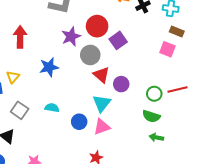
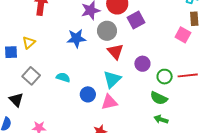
brown rectangle: (177, 32) -> (194, 19), turned 56
blue star: (49, 67) -> (76, 38), moved
purple circle: (121, 84) -> (142, 64), moved

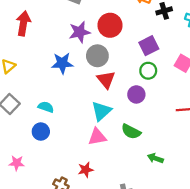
purple square: (136, 20) -> (149, 46), moved
green circle: (165, 77) -> (148, 71), moved
blue circle: (88, 94) -> (41, 132), moved
green semicircle: (159, 98) -> (131, 132), moved

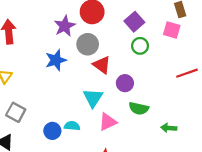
purple circle: (136, 94) -> (125, 83), moved
cyan semicircle: (46, 107) -> (72, 126), moved
cyan triangle: (101, 111) -> (93, 98), moved

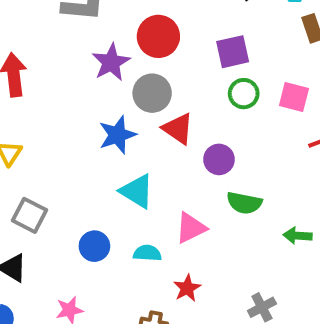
purple square: (134, 22) -> (233, 52), turned 30
pink square: (172, 30) -> (294, 97), moved
blue star: (56, 60) -> (117, 135), moved
cyan triangle: (93, 98) -> (137, 191), moved, turned -30
cyan semicircle: (72, 126) -> (147, 253), moved

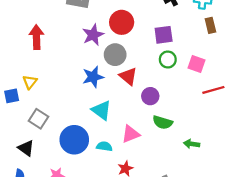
blue circle: (94, 246) -> (74, 140), size x1.6

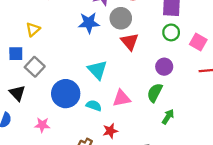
blue star: (93, 77) -> (89, 23), moved
blue square: (12, 96) -> (16, 54), moved
purple circle: (150, 96) -> (164, 67), moved
green semicircle: (163, 122) -> (155, 93), turned 90
green arrow: (192, 144) -> (168, 117), moved, turned 104

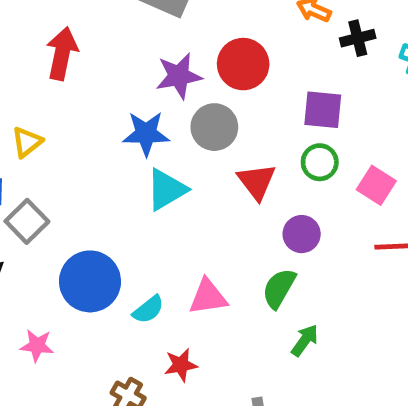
red triangle: (130, 42) -> (257, 182), moved
cyan triangle: (97, 70) -> (166, 190), moved, turned 40
cyan semicircle: (94, 106) -> (148, 309), turned 120

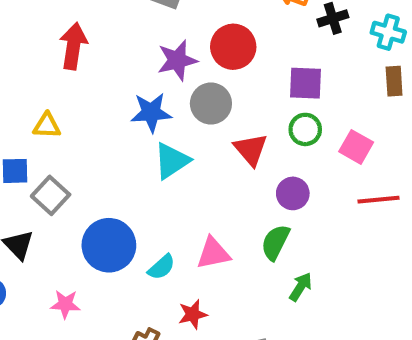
yellow triangle: (27, 142) -> (47, 126), turned 44

